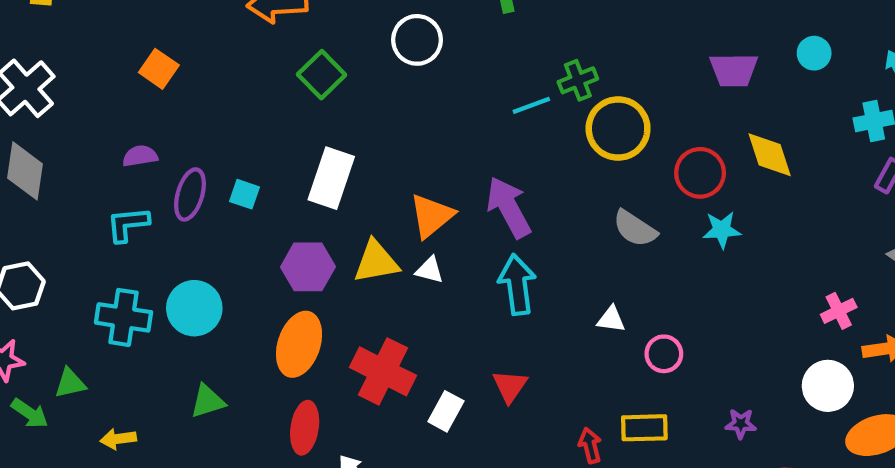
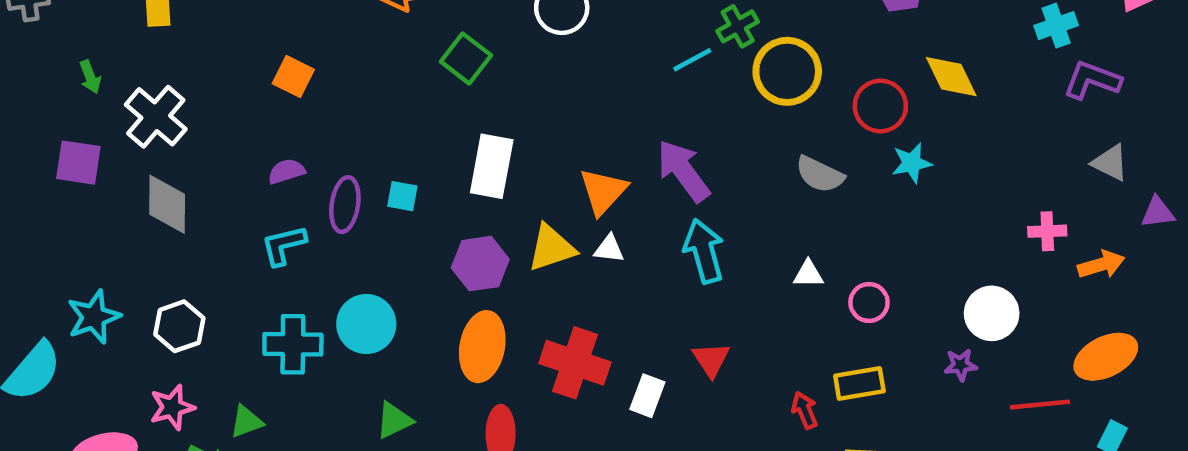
pink cross: (839, 311) -> (1047, 231), turned 32
white circle: (828, 386) -> (992, 313), moved

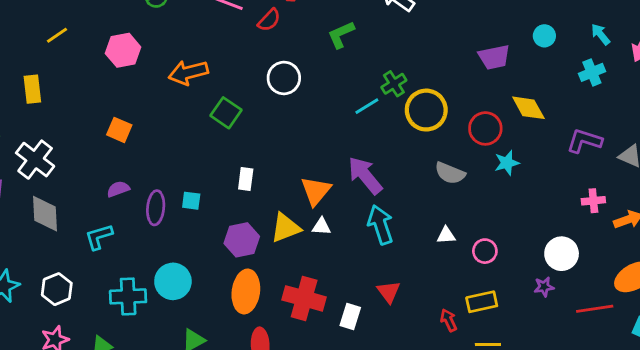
purple L-shape: (1092, 80) -> (584, 141), moved
white rectangle: (492, 166) -> (246, 179), size x0.6
cyan L-shape: (284, 245) -> (99, 237), moved

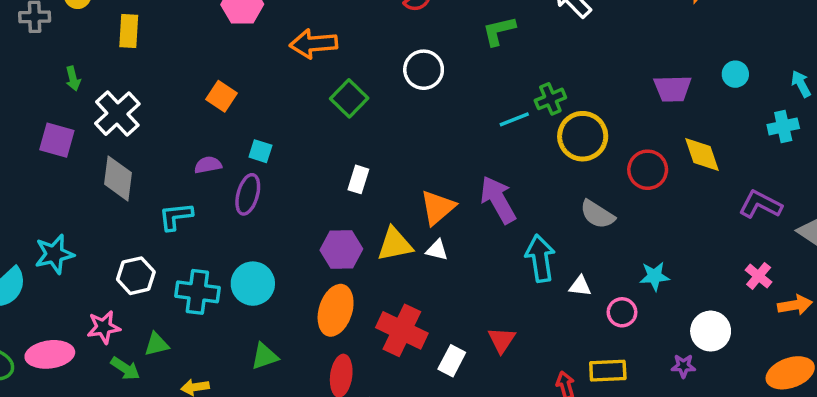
cyan star: (507, 163) -> (654, 276), moved
cyan square: (191, 201) -> (260, 151), moved
pink cross: (593, 201) -> (759, 276), turned 35
cyan arrow: (380, 225) -> (540, 258), moved
white hexagon: (57, 289) -> (136, 276), moved

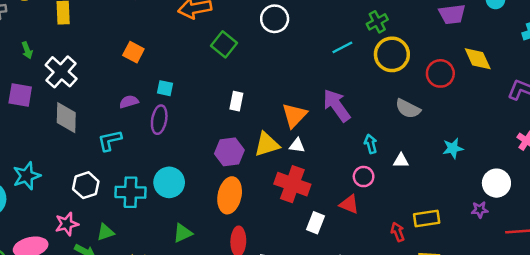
green cross: (550, 99) -> (377, 22), moved
cyan arrow: (540, 258) -> (371, 144), size x0.6
pink circle: (622, 312) -> (364, 177), moved
red cross: (402, 330) -> (292, 184), moved
red triangle: (502, 340) -> (349, 204), turned -35

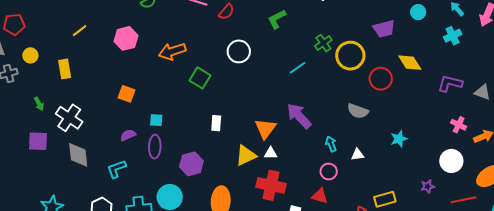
yellow circle: (392, 54) -> (350, 56), moved
purple hexagon: (229, 152) -> (191, 164), moved
white circle: (496, 183) -> (451, 161), moved

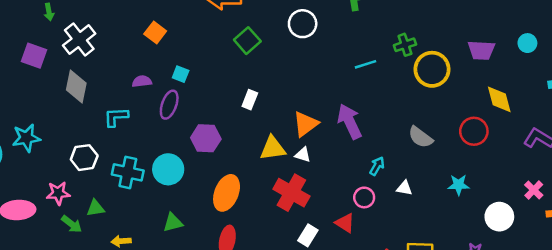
red circle: (381, 79) -> (474, 131), moved
cyan arrow: (331, 144) -> (377, 166), turned 35
white circle: (451, 161) -> (499, 217), moved

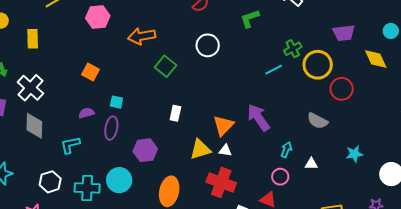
purple trapezoid: (481, 50) -> (344, 33), moved
cyan line: (365, 64) -> (274, 70), moved
yellow diamond: (499, 99) -> (376, 59), moved
red circle: (474, 131) -> (342, 89), moved

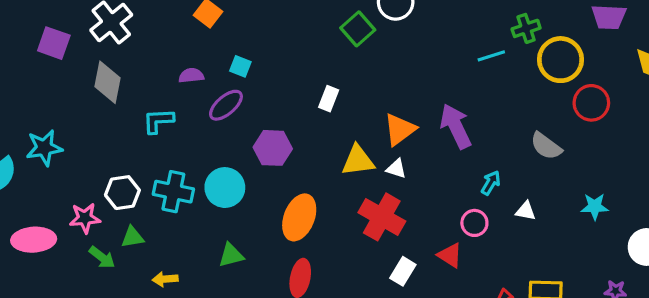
green square: (166, 66) -> (358, 29), moved
purple ellipse: (111, 128) -> (226, 105), turned 30
white hexagon: (50, 182) -> (122, 193), moved

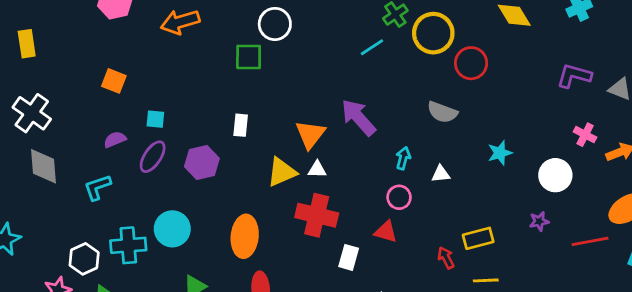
green square: (358, 29) -> (249, 57), turned -32
purple hexagon: (273, 148) -> (202, 162), moved

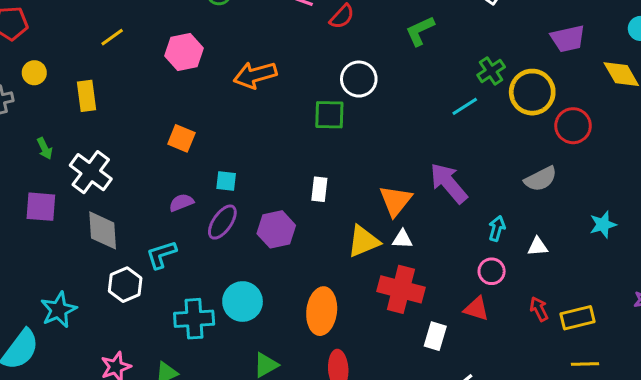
gray semicircle: (442, 112) -> (541, 179), turned -48
red arrow: (446, 258) -> (539, 309), moved
white hexagon: (84, 259) -> (125, 285), moved

